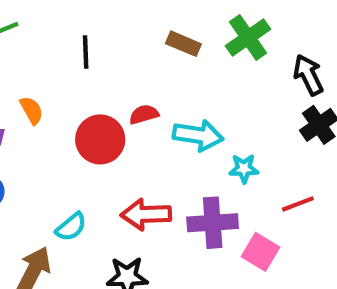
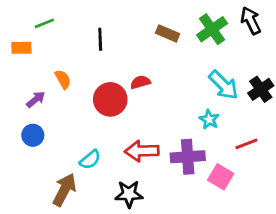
black arrow: (308, 75) -> (251, 21), moved
cyan arrow: (198, 135) -> (224, 85), moved, turned 36
cyan star: (244, 169) -> (209, 119), turned 30

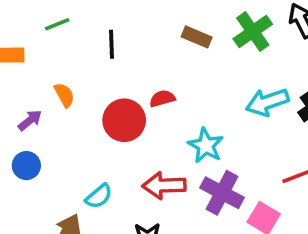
green line: (44, 23) -> (57, 24), moved
cyan arrow: (224, 85) -> (267, 102), turned 116
cyan star: (209, 119) -> (206, 146), moved, size x1.4
purple cross: (188, 157) -> (222, 193), turned 32

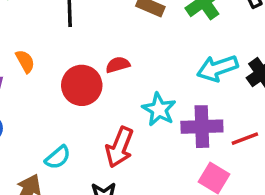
red arrow: (164, 185) -> (120, 147), turned -66
purple cross: (222, 193) -> (202, 127), moved, turned -30

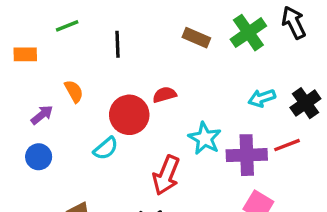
cyan arrow: (217, 68) -> (262, 98), size x0.7
red line: (245, 139) -> (287, 145), moved
cyan semicircle: (58, 157) -> (106, 148), moved

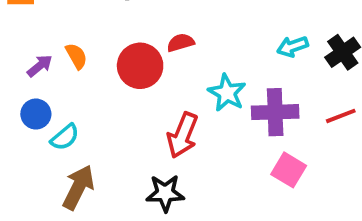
orange semicircle: (74, 91) -> (76, 56), moved
red line: (287, 145) -> (341, 116), moved
cyan semicircle: (106, 148) -> (65, 137), moved

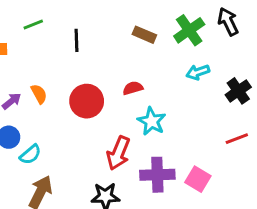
red semicircle: (181, 43) -> (133, 88), moved
cyan arrow: (293, 46) -> (198, 72), moved
purple cross: (275, 112) -> (157, 175), moved

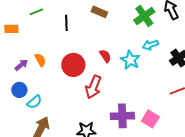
brown rectangle: (144, 35) -> (99, 12), moved
red semicircle: (133, 88) -> (105, 56), turned 72
cyan star: (152, 121) -> (130, 60), moved
red arrow: (118, 153) -> (93, 87), moved

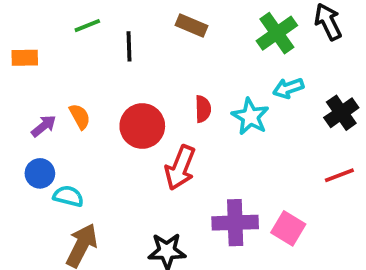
green line: (36, 12) -> (87, 26), moved
red semicircle: (105, 56) -> (203, 109), turned 32
cyan semicircle: (34, 102) -> (68, 196), turned -126

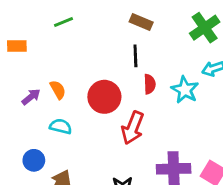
black line: (129, 46) -> (135, 56), moved
blue circle: (40, 173) -> (34, 160), moved
cyan semicircle: (68, 196) -> (61, 126), moved

